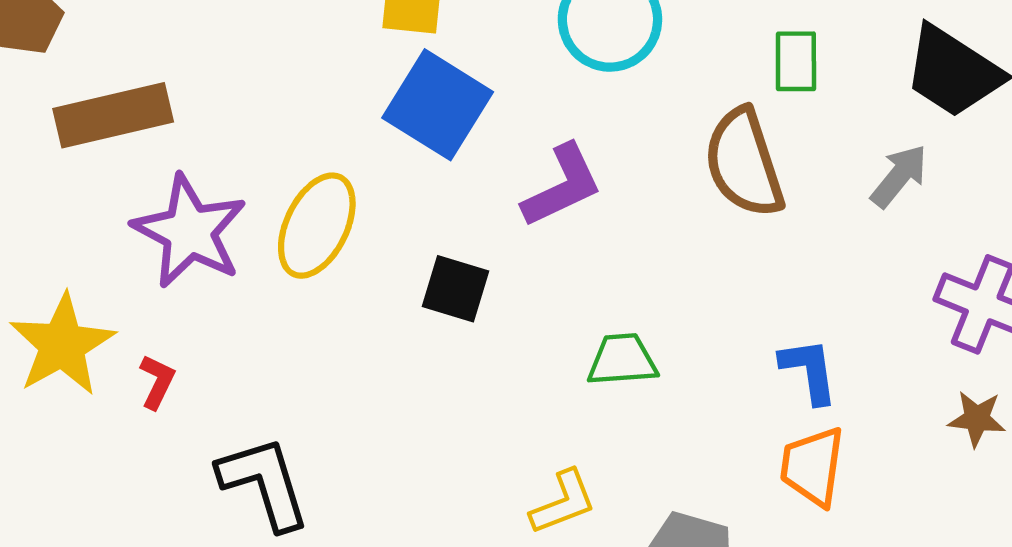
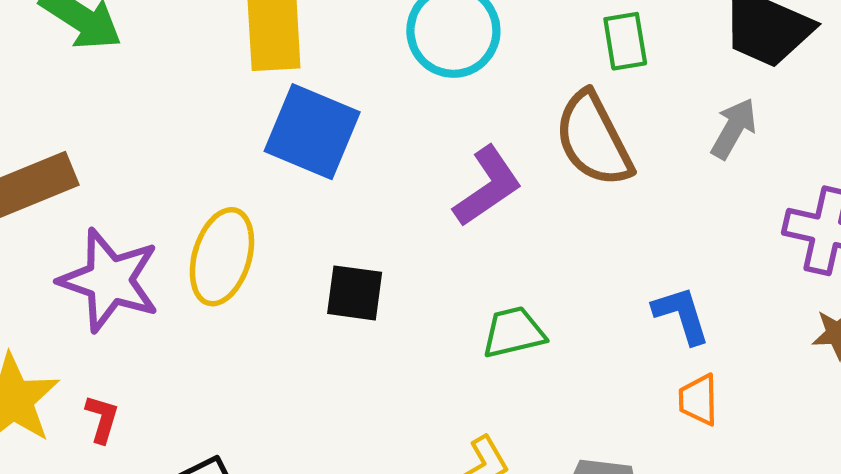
purple L-shape: (562, 186) -> (488, 186), moved
orange trapezoid: (813, 466) -> (698, 400), size x0.7

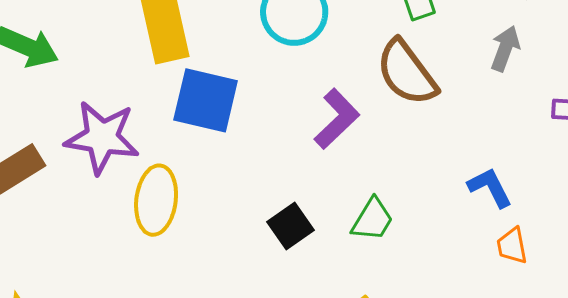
purple star: (109, 280) -> (102, 138), moved
black square: (355, 293) -> (291, 226), moved, turned -33
green trapezoid: (514, 332) -> (372, 220), turned 144

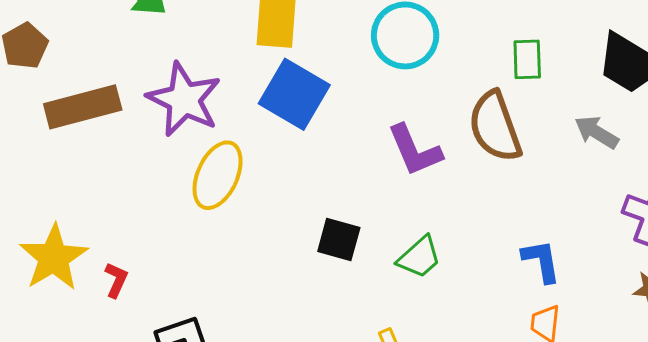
gray arrow: (505, 49) -> (597, 132), turned -96
purple L-shape: (337, 119) -> (415, 150), turned 94
black square: (291, 226) -> (339, 239), turned 33

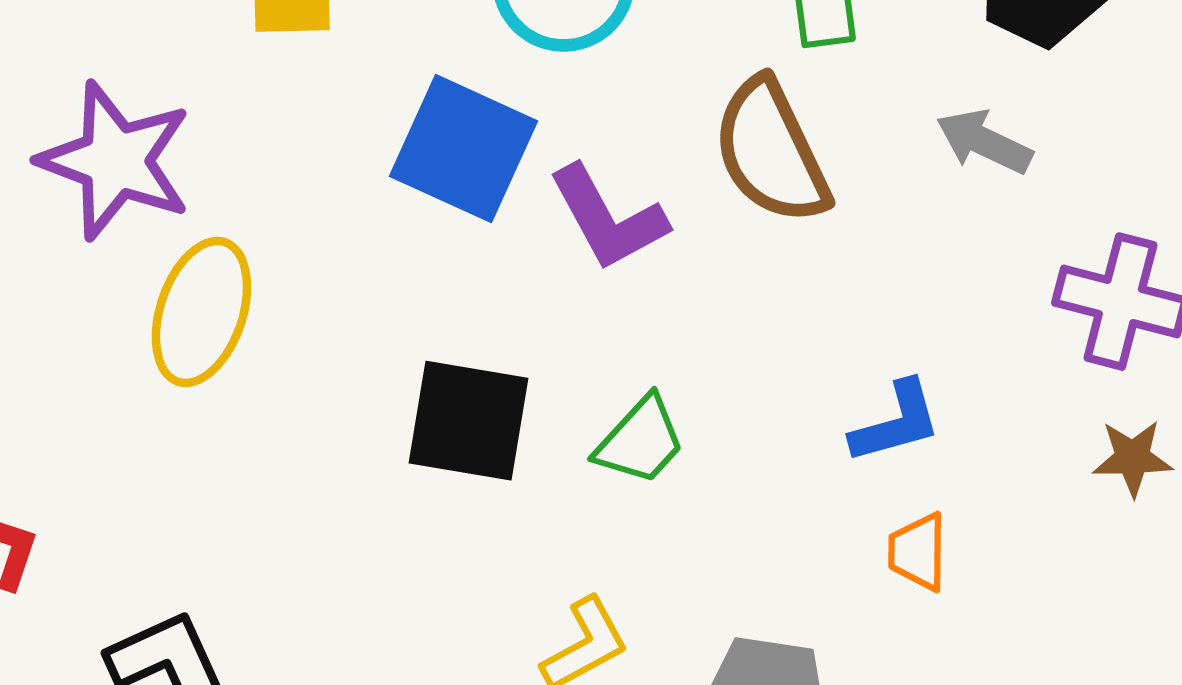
blue square: (294, 94) -> (464, 149), moved
black square: (339, 239) -> (468, 421), size x1.4
blue L-shape: (541, 261) -> (896, 422), turned 90

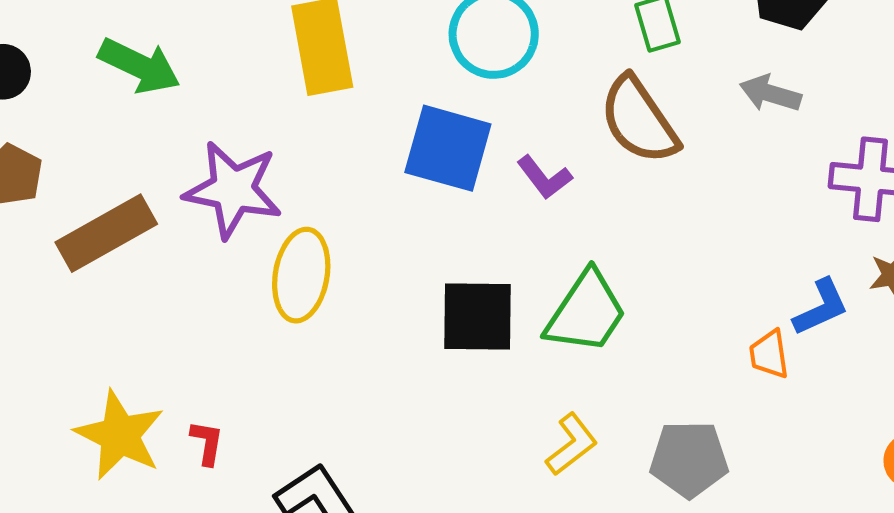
purple L-shape: (608, 218) -> (544, 177), size x0.7
blue L-shape: (896, 422) -> (821, 307), moved
green trapezoid: (640, 441) -> (586, 312), size x1.5

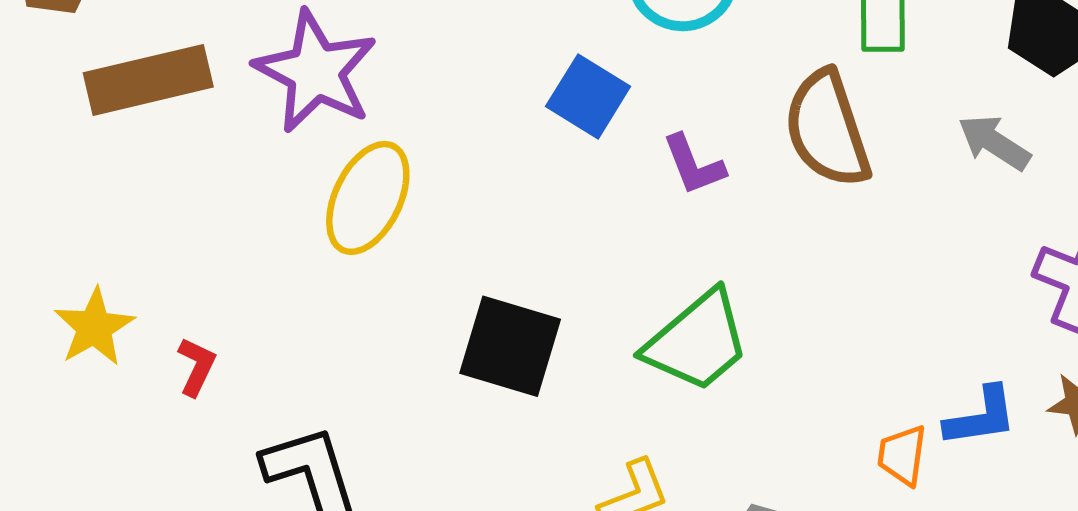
blue square: (448, 148) -> (588, 96), size x0.7
black square: (477, 317) -> (510, 346), moved
yellow star: (120, 435) -> (94, 327), size x0.7

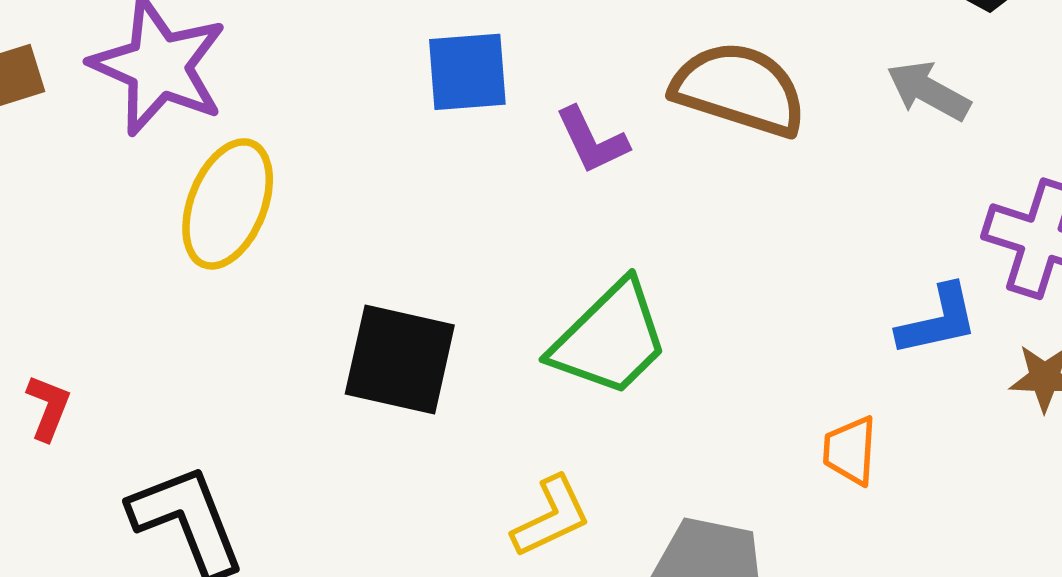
blue square: (588, 96) -> (467, 72), turned -32
brown semicircle: (827, 129) -> (739, 89), turned 130
blue L-shape: (981, 417) -> (938, 320), moved

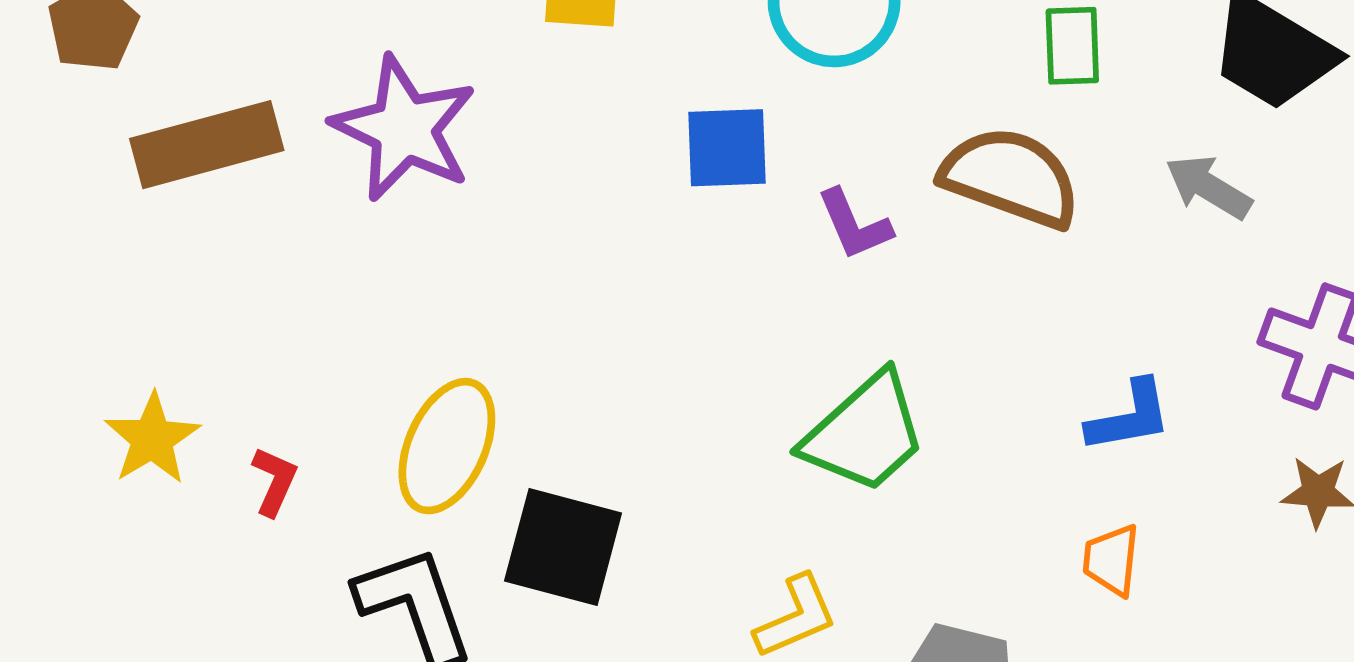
yellow ellipse: (228, 204) -> (447, 446), moved
blue L-shape: (938, 320) -> (1129, 417), moved
black square: (400, 360) -> (563, 547), moved

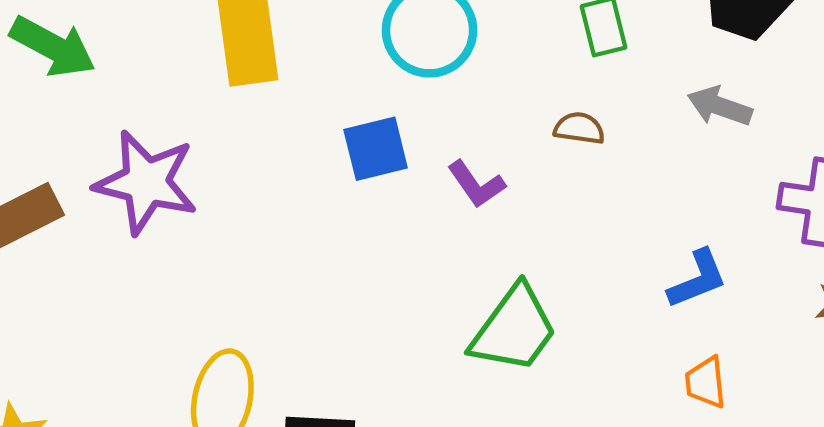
brown semicircle: (1011, 177) -> (579, 128), size x0.5

